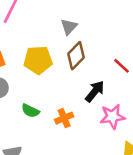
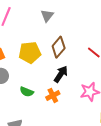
gray triangle: (69, 27) -> (47, 16), moved
black arrow: (95, 91) -> (61, 74), moved

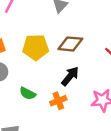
brown diamond: (59, 47) -> (70, 44), turned 50

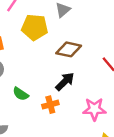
yellow pentagon: (36, 47) -> (35, 27), moved

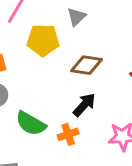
green semicircle: (21, 94) -> (31, 123), size x1.5

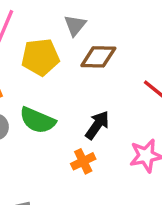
brown diamond: (87, 65) -> (98, 57), moved
green semicircle: (31, 123) -> (37, 120), moved

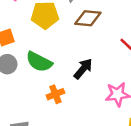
orange cross: (83, 161) -> (55, 94), moved

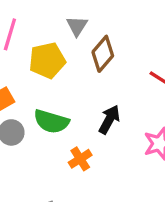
brown diamond: (88, 18) -> (103, 54), turned -44

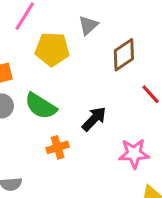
brown diamond: (103, 54) -> (124, 55), moved

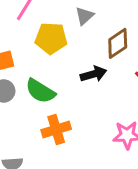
black arrow: (94, 119) -> (94, 74), moved, turned 30
orange cross: (58, 147) -> (56, 130), size x1.4

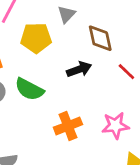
brown diamond: (118, 43) -> (100, 38), turned -64
orange cross: (56, 130) -> (68, 126), moved

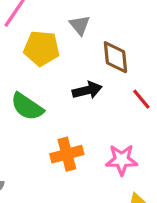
gray triangle: (66, 14) -> (80, 25), turned -30

